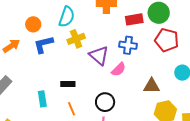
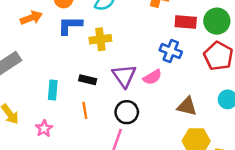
yellow cross: (76, 39) -> (100, 39), moved
purple triangle: (99, 55) -> (124, 76), moved

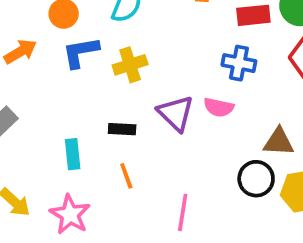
pink semicircle: (152, 77) -> (219, 107), turned 54
black circle: (127, 112) -> (256, 179), moved
pink star: (44, 129) -> (70, 214), size x1.5

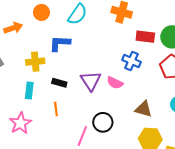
blue L-shape: (81, 52) -> (60, 43), moved
yellow cross: (130, 65) -> (35, 62), moved
black circle: (256, 179) -> (103, 122), moved

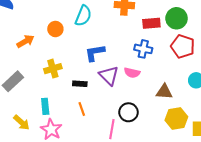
orange circle: (41, 12) -> (55, 29), moved
blue L-shape: (60, 43) -> (95, 53), moved
cyan rectangle: (29, 91) -> (45, 106), moved

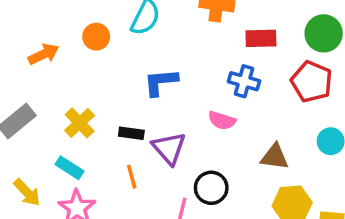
green circle: (177, 18) -> (324, 33), moved
yellow cross: (53, 69) -> (80, 123), moved, turned -30
purple triangle: (109, 76) -> (169, 148), moved
cyan rectangle: (45, 106) -> (69, 168), turned -56

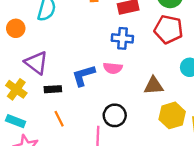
blue L-shape: (161, 82) -> (84, 75), moved
purple triangle: (169, 148) -> (36, 63), moved

